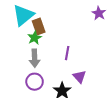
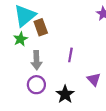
green star: (35, 38) -> (20, 39), moved
purple triangle: (79, 77) -> (94, 79), moved

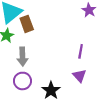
purple line: (70, 55) -> (81, 51), moved

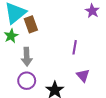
purple line: (81, 51) -> (75, 47), moved

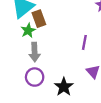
green star: (11, 36) -> (28, 31), moved

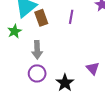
green star: (28, 31) -> (14, 31), moved
purple line: (84, 42) -> (71, 17), moved

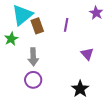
purple triangle: (93, 68) -> (87, 54), moved
black star: (65, 83) -> (80, 89), moved

